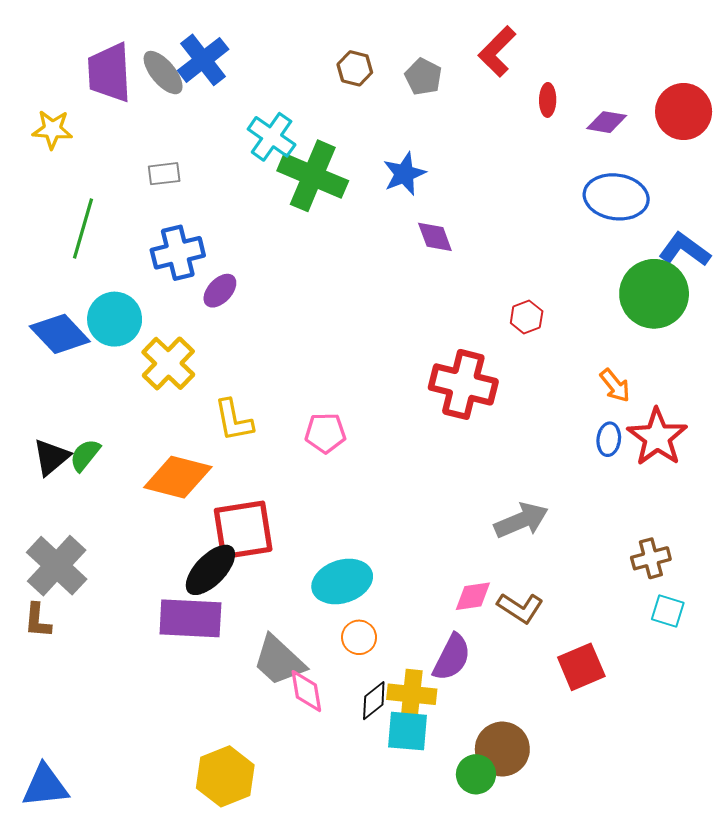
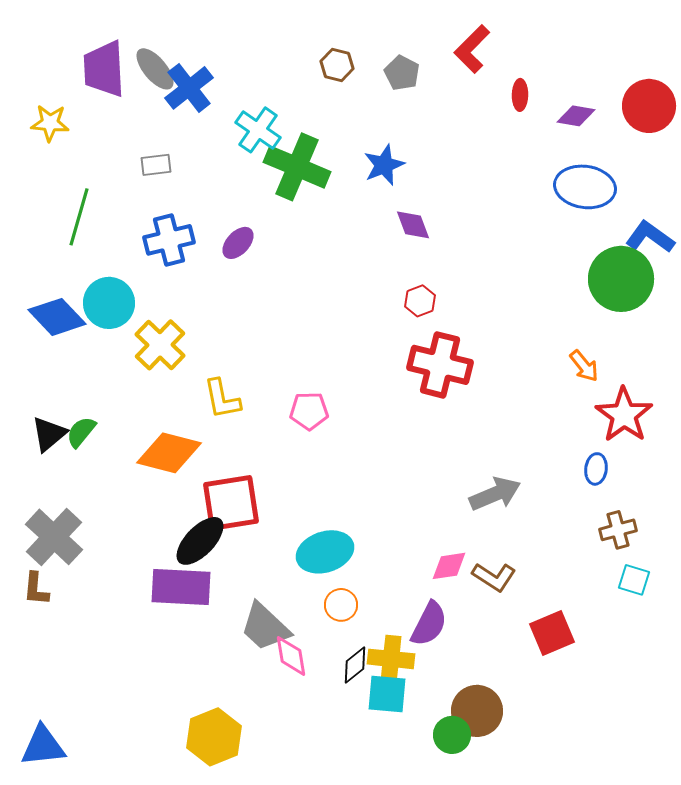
blue cross: (203, 60) -> (189, 88), moved
purple ellipse: (220, 291) -> (238, 243), moved
red hexagon: (527, 317) -> (420, 301), moved
blue ellipse: (609, 439) -> (596, 469), moved

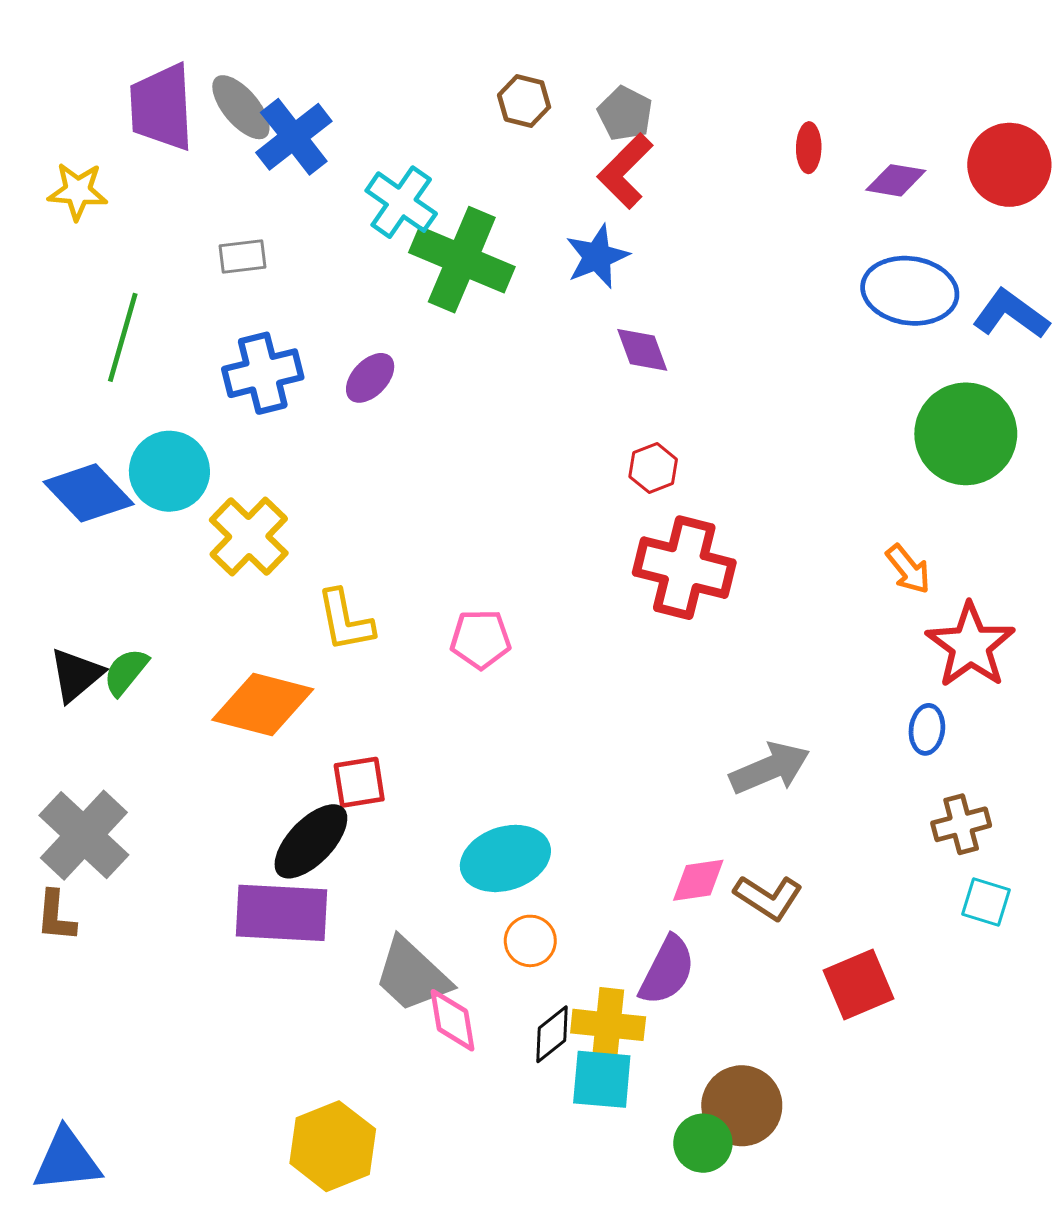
red L-shape: (472, 49) -> (625, 171), moved
blue L-shape: (650, 237) -> (1011, 314), moved
red square: (231, 503) -> (359, 782), size x0.6

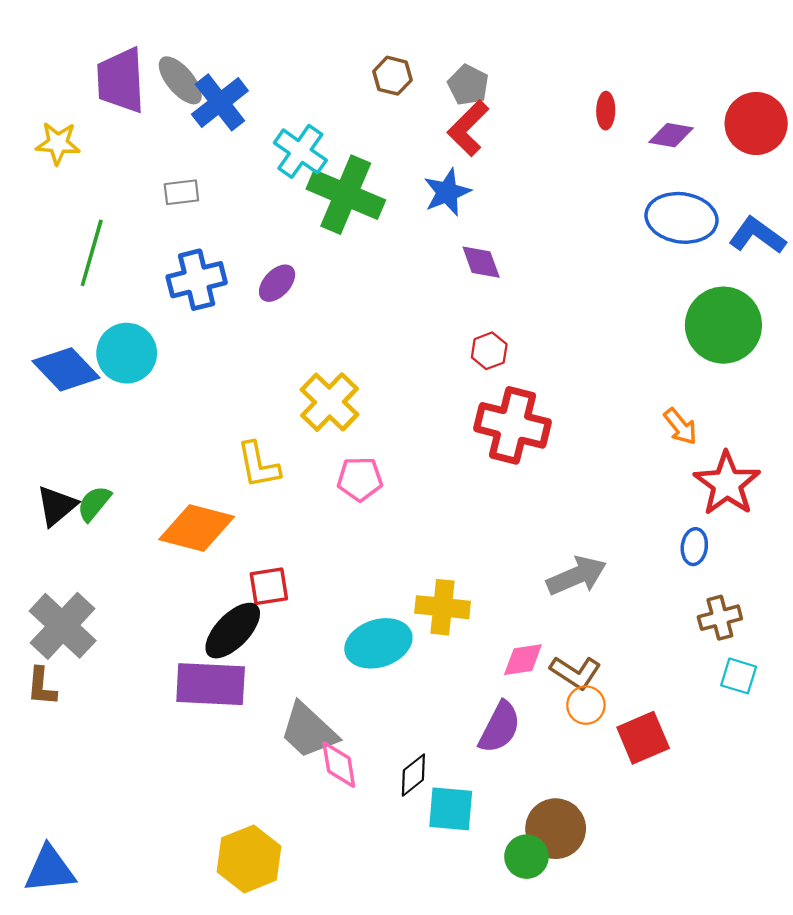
yellow cross: (249, 537) -> (329, 402), moved
orange circle: (530, 941) -> (586, 705), moved
yellow cross: (608, 1025) -> (443, 607), moved

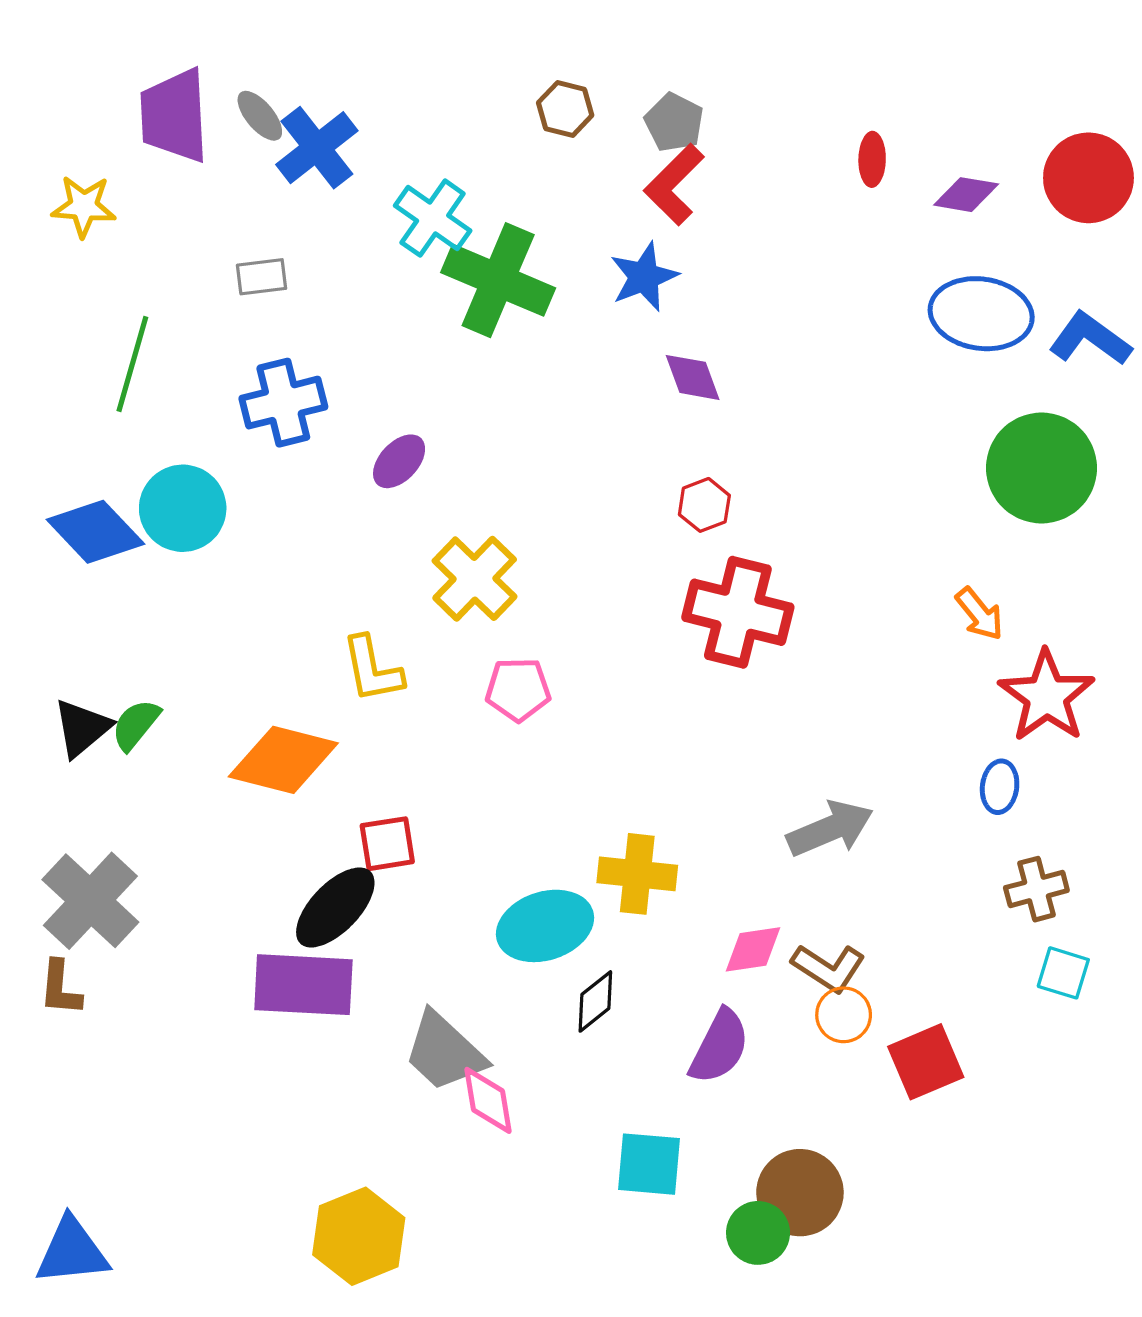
gray ellipse: (180, 80) -> (260, 116), size x0.7
purple ellipse: (277, 283) -> (399, 461), moved
black diamond: (413, 775) -> (595, 1001), moved

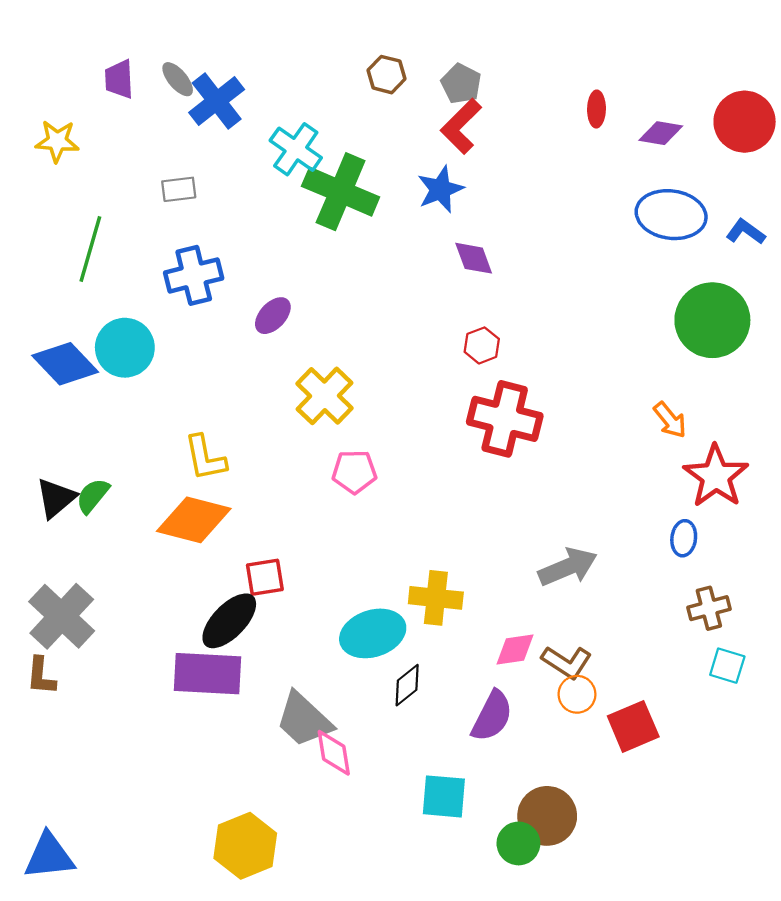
purple trapezoid: (174, 116) -> (119, 79), size x0.6
blue L-shape: (1090, 339) -> (746, 232), size x0.7
yellow L-shape: (372, 669) -> (205, 458), moved

